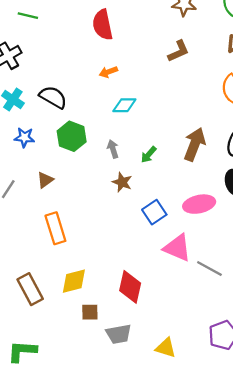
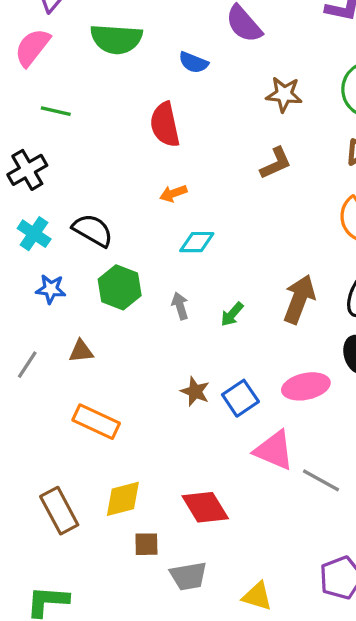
brown triangle: (45, 180) -> (81, 351), turned 30
brown star: (122, 182) -> (195, 391), moved
orange rectangle: (55, 228) -> (96, 422), turned -48
red diamond: (130, 287) -> (205, 507), turned -44

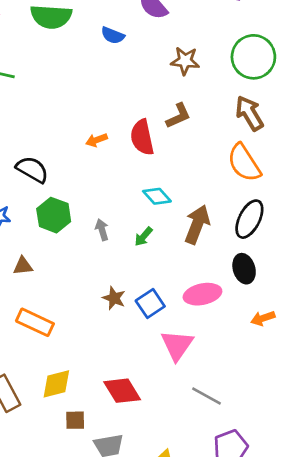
red semicircle: (165, 125) -> (142, 137), moved
cyan diamond: (197, 242) -> (157, 196), moved, turned 48
pink triangle: (274, 450) -> (177, 345), turned 42
gray line: (321, 480) -> (207, 396), moved

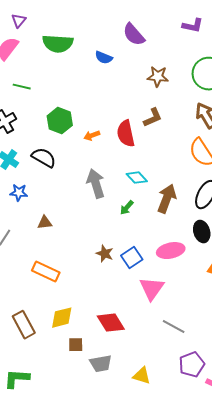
green hexagon: (54, 215) -> (60, 121), moved
gray arrow: (102, 230) -> (96, 184), moved, size x1.8
brown triangle: (23, 266) -> (45, 223), moved

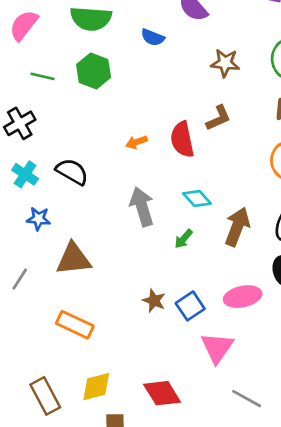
green hexagon: (60, 121) -> (94, 71), moved
brown triangle: (45, 223) -> (73, 259), size x1.8

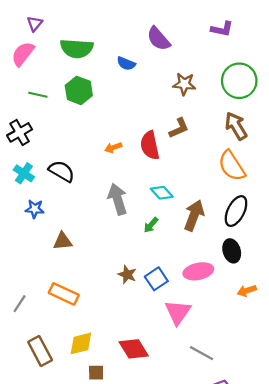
brown triangle: (73, 259) -> (63, 241), size x0.7
gray line: (20, 279) -> (20, 304), moved

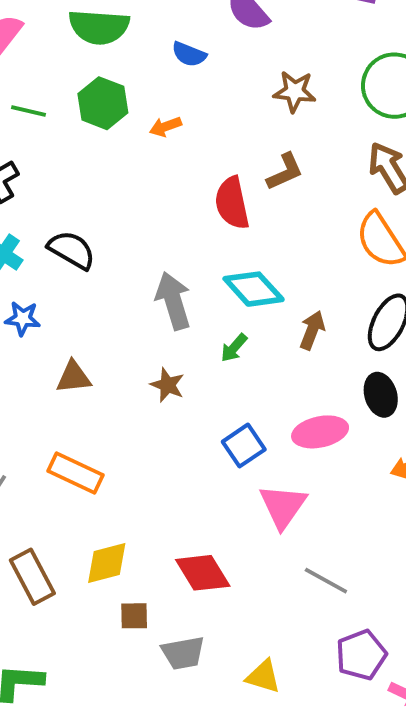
orange arrow: (113, 148) -> (165, 127), moved
cyan diamond: (162, 193) -> (254, 289), size x1.4
brown arrow: (194, 215) -> (312, 330), size x0.7
brown star: (127, 275) -> (167, 385), moved

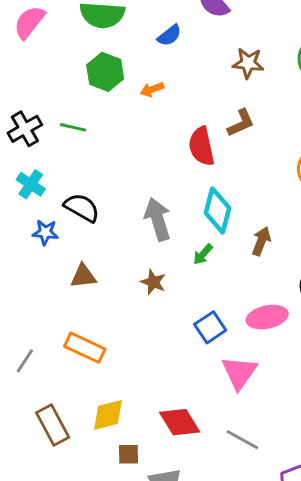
blue semicircle: (189, 54) -> (169, 35), turned -60
green line: (29, 111) -> (73, 127), moved
black semicircle: (72, 250) -> (82, 208), moved
cyan diamond: (254, 289) -> (218, 211), turned 57
gray line: (326, 581) -> (242, 440), moved

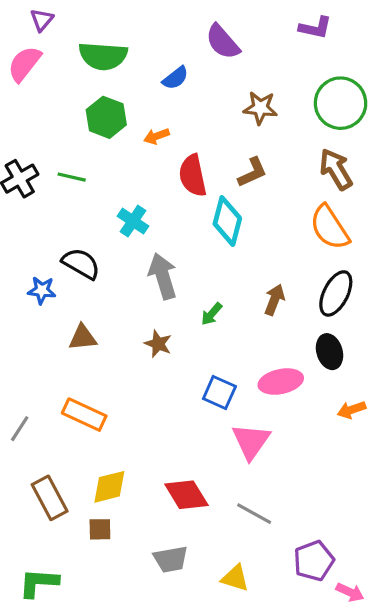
red semicircle: (201, 146) -> (193, 175), moved
cyan cross: (31, 184) -> (133, 221), moved
cyan diamond: (218, 211) -> (227, 221), moved
blue square: (210, 327) -> (219, 393), turned -32
brown square: (128, 454) -> (100, 529), moved

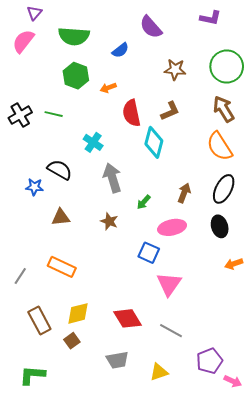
pink ellipse: (281, 382) -> (172, 227), moved
brown square: (100, 529) -> (72, 341), turned -35
yellow triangle: (235, 578) -> (159, 372), turned -36

